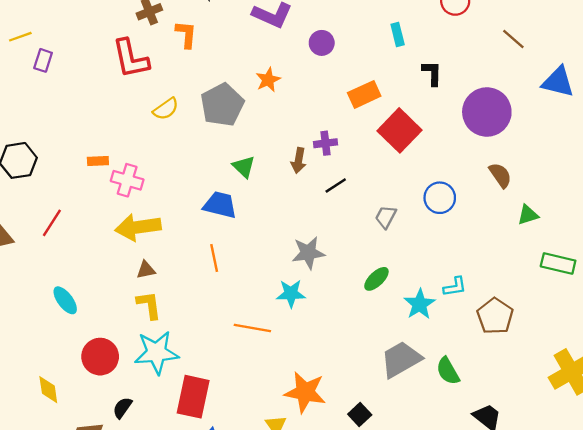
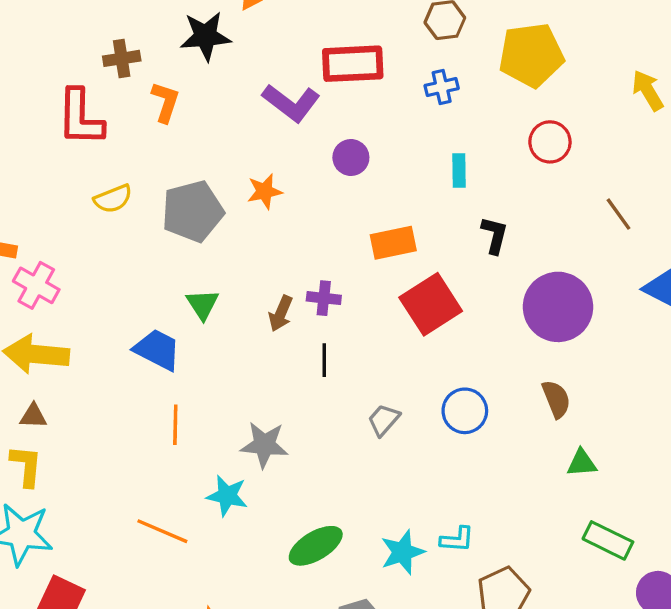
black line: (336, 186) -> (324, 360), turned -70
orange line: (214, 258) -> (175, 425), moved
green ellipse: (376, 279) -> (316, 546), moved, size x1.4

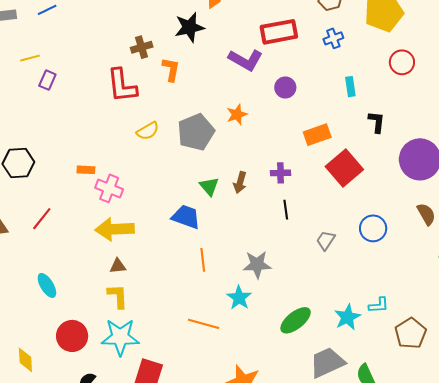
brown arrow: (281, 313) -> (240, 182), moved
cyan star: (227, 496) -> (239, 298), turned 30

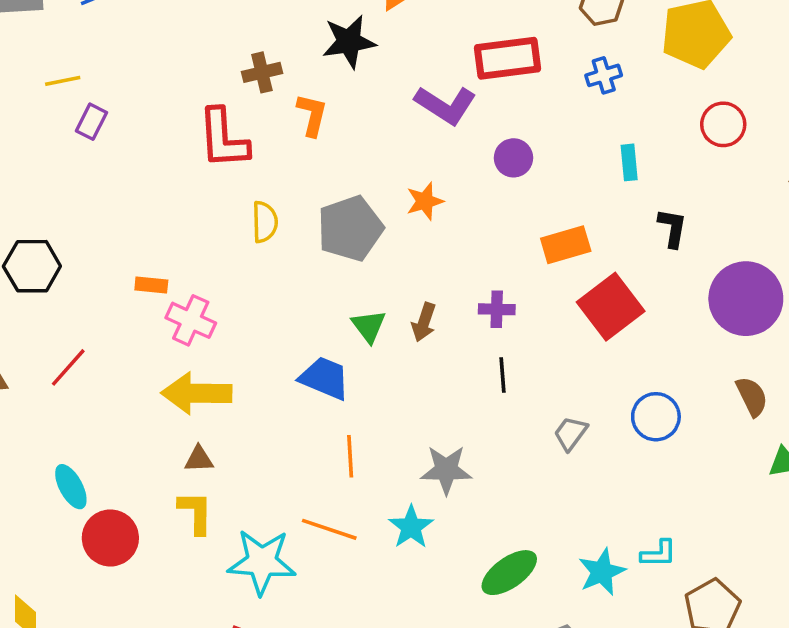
yellow semicircle: (148, 131) -> (265, 222), turned -65
orange line: (204, 324) -> (329, 529), moved
red circle: (72, 336) -> (110, 538), moved
cyan star: (120, 337) -> (262, 562), moved

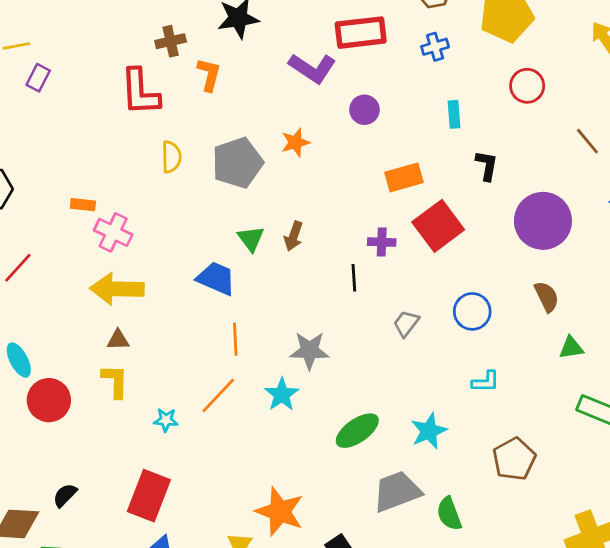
purple cross: (497, 309) -> (382, 242), moved
orange line: (329, 529) -> (218, 395), turned -66
cyan L-shape: (659, 554) -> (486, 382), moved
cyan star: (262, 562) -> (166, 420), size x0.5

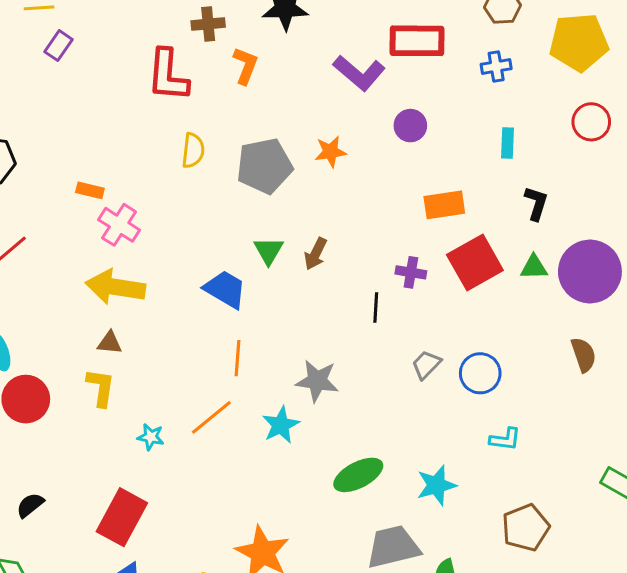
blue circle: (472, 311) -> (480, 373), moved
green triangle: (571, 348) -> (534, 267), moved

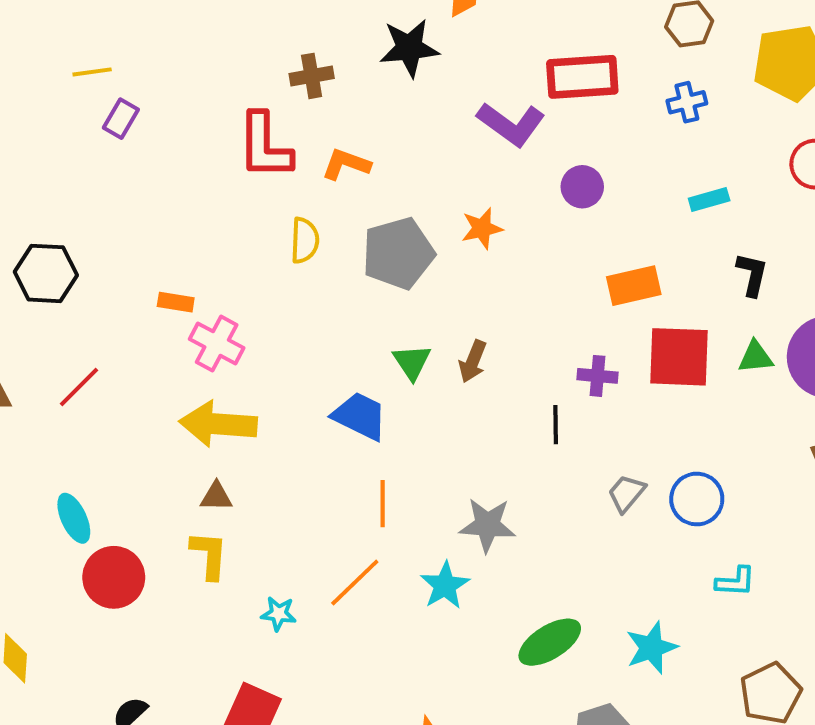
orange L-shape: (245, 66) -> (346, 164), moved, turned -87
cyan rectangle: (507, 143) -> (709, 200), turned 76
red square: (475, 262) -> (679, 357), turned 36

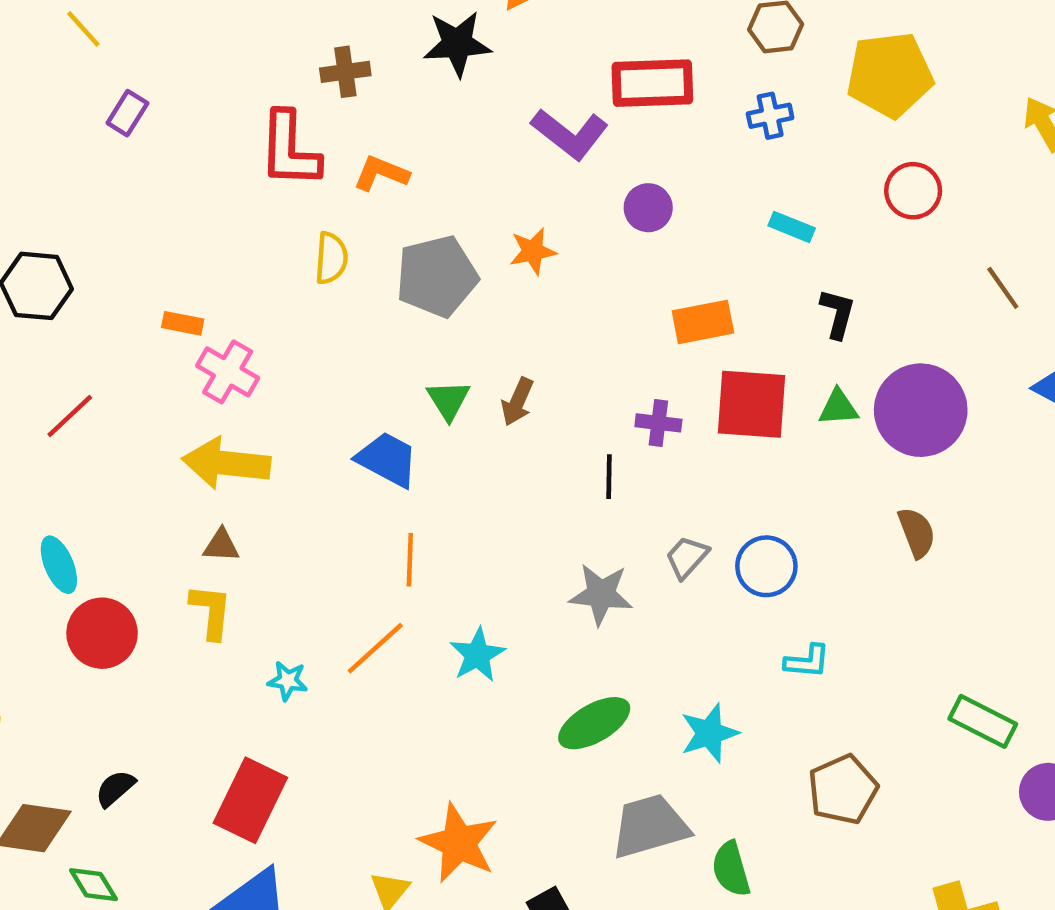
yellow line: (92, 72) -> (83, 29), moved, turned 54
cyan rectangle: (709, 200) -> (792, 227), turned 36
gray star: (487, 525) -> (601, 594), moved

